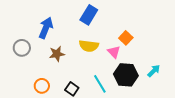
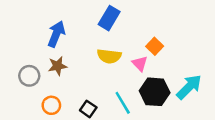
gray circle: (22, 48) -> (29, 76), moved
brown star: (57, 54) -> (58, 66), moved
cyan arrow: (154, 71) -> (189, 87), size x1.6

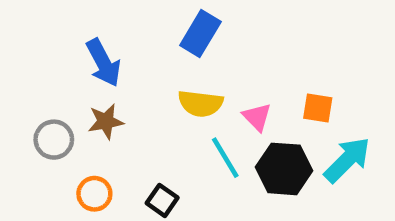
blue arrow: (56, 34) -> (103, 63), turned 130
orange square: (155, 46) -> (318, 108), moved, turned -35
cyan line: (123, 103) -> (225, 158), moved

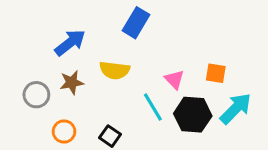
blue arrow: (103, 63) -> (70, 43), turned -100
yellow semicircle: (200, 103) -> (115, 70), moved

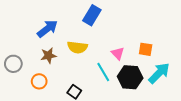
gray circle: (36, 95) -> (13, 64), moved
orange circle: (64, 131) -> (39, 81), moved

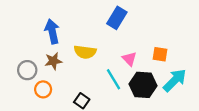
blue rectangle: (92, 15) -> (117, 18), moved
blue arrow: (47, 29) -> (52, 32), turned -65
gray circle: (13, 64) -> (27, 70), moved

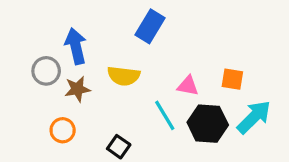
blue rectangle: (117, 18) -> (150, 26), moved
pink triangle: (129, 59) -> (188, 86), turned -35
gray circle: (27, 70) -> (46, 71), moved

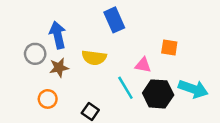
blue rectangle: (150, 26) -> (114, 20), turned -55
orange square: (232, 79) -> (169, 48), moved
cyan arrow: (254, 117) -> (193, 89), turned 64

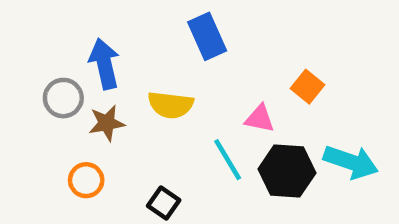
orange square: (169, 48) -> (308, 87), turned 30

